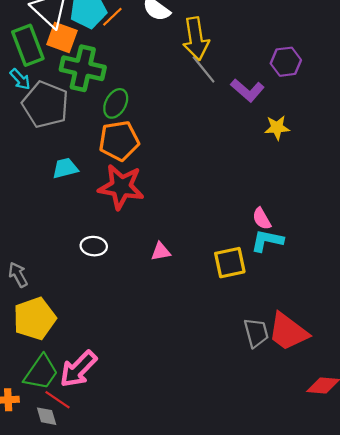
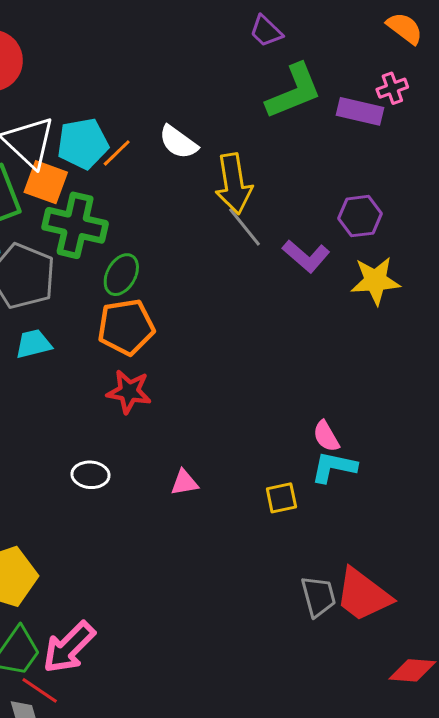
yellow star: (277, 128) -> (375, 281), moved, size x1.4
cyan trapezoid: (65, 168) -> (34, 344), moved
red star: (121, 187) -> (129, 392), size x0.7
yellow square: (230, 263) -> (281, 498), size x0.7

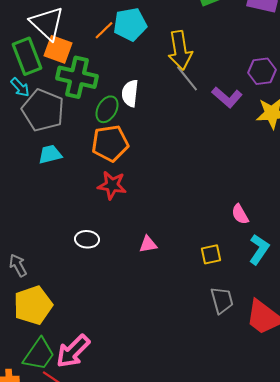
white semicircle: (178, 142) -> (130, 93), moved, turned 60
cyan pentagon: (83, 144) -> (130, 24), moved
cyan L-shape: (334, 467) -> (259, 249), moved, turned 112
gray trapezoid: (318, 596) -> (222, 300), moved

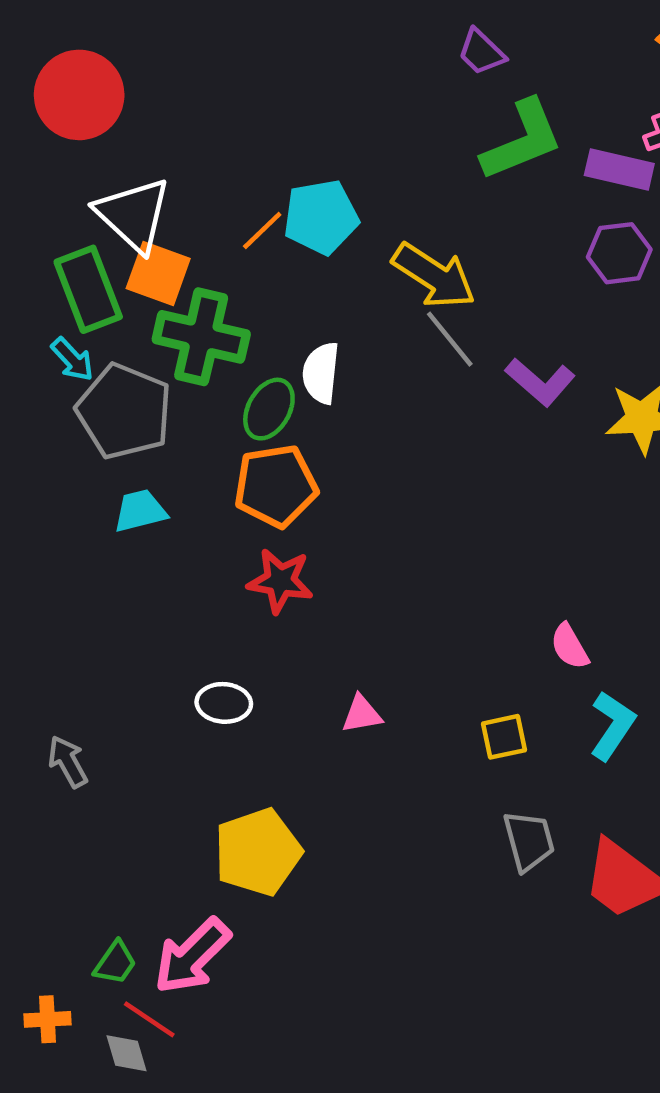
yellow arrow: (180, 50) -> (434, 276), turned -48
purple hexagon: (262, 71) -> (619, 253), moved
yellow pentagon: (33, 305) -> (258, 852), moved
green trapezoid: (39, 354) -> (115, 963), size x0.6

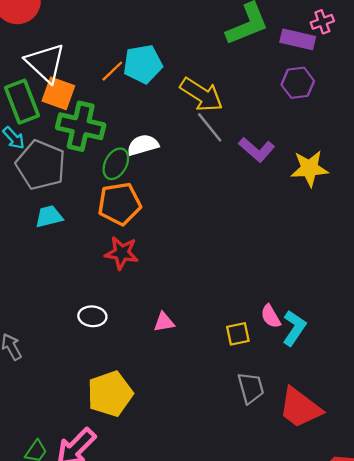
white semicircle: (321, 373) -> (143, 145), turned 68
pink semicircle: (570, 646) -> (271, 316), moved

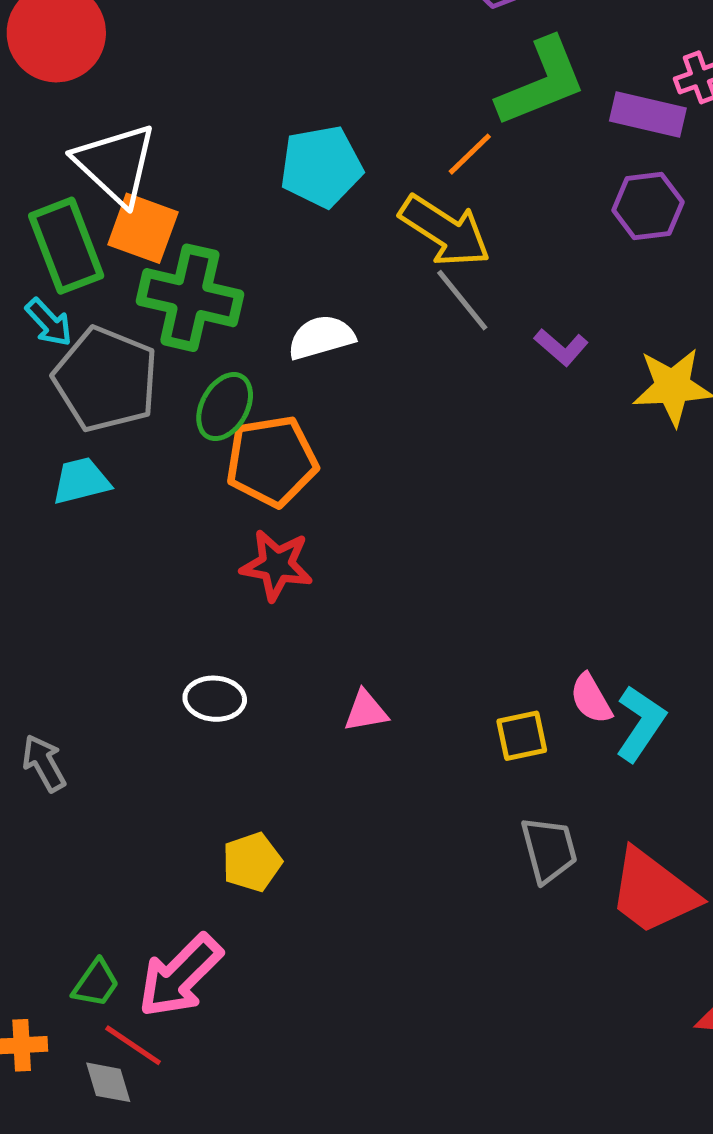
orange line: (112, 71) -> (470, 154), moved
purple L-shape: (257, 150) -> (561, 347), size x0.7
green ellipse: (116, 164) -> (225, 407), moved
cyan trapezoid: (49, 217) -> (81, 481), moved
yellow pentagon: (110, 394) -> (252, 862), size x0.6

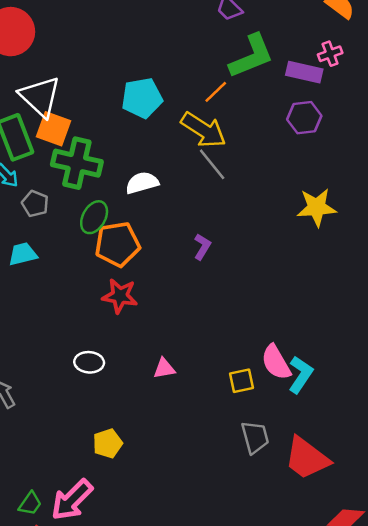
purple L-shape: (561, 347) -> (202, 247), moved, turned -100
gray pentagon: (106, 379) -> (35, 204), size x0.5
pink semicircle: (591, 699) -> (276, 362), size x1.4

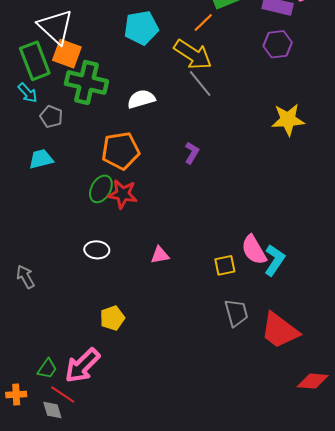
green ellipse: (94, 217) -> (101, 189), moved

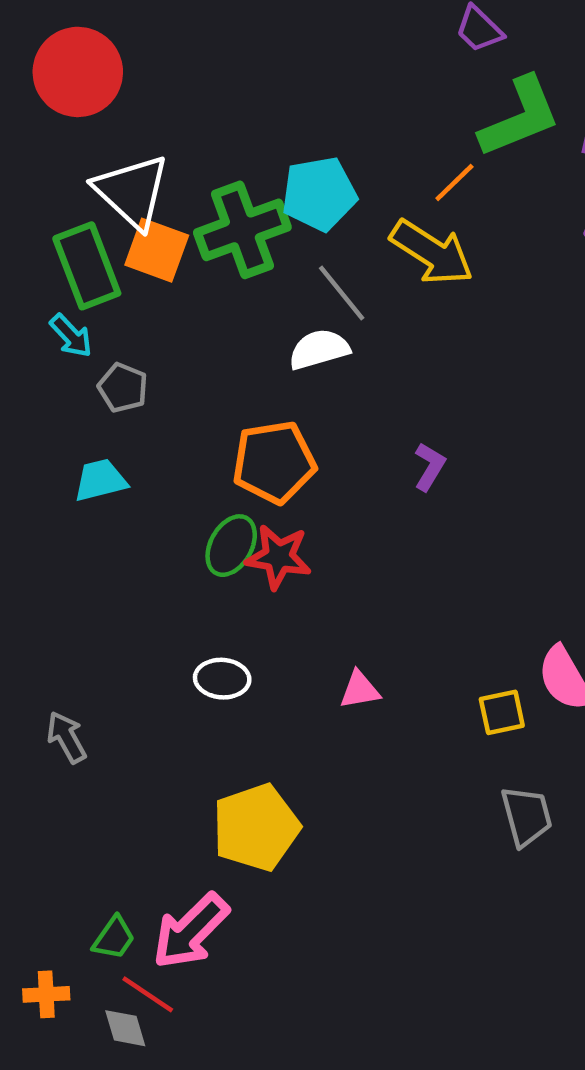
green cross: (86, 82) -> (242, 230), moved, turned -33
gray line: (200, 84) -> (342, 293), moved
yellow pentagon: (112, 318) -> (256, 827), size x1.6

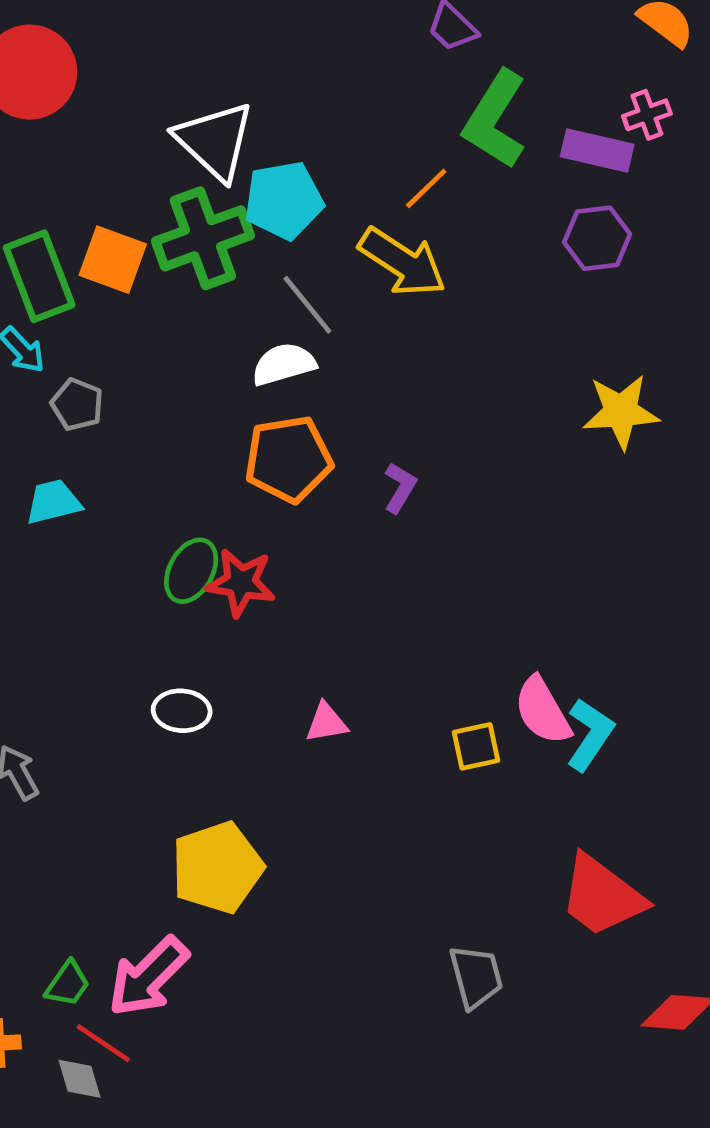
green L-shape: (520, 117) -> (495, 120), turned 144
white triangle: (132, 191) -> (215, 141), moved
orange pentagon: (274, 462) -> (288, 459), moved
gray trapezoid: (527, 816) -> (476, 977), moved

